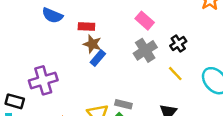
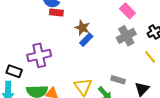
red rectangle: (86, 26) -> (56, 12), moved
gray rectangle: (123, 104) -> (118, 80), moved

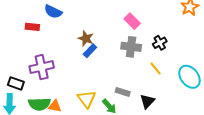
red rectangle: (56, 12) -> (32, 27), moved
gray cross: (126, 36) -> (131, 47), turned 36

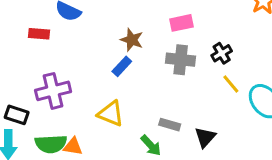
pink rectangle: (132, 21) -> (181, 23), turned -56
brown star: (86, 38) -> (132, 40), moved
yellow line: (156, 68) -> (231, 84), moved
yellow triangle: (87, 99) -> (111, 114), moved, turned -30

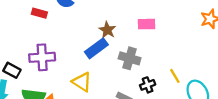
black cross: (222, 53) -> (148, 85), moved
gray cross: (181, 60) -> (130, 58), moved
blue rectangle: (122, 66) -> (96, 48), size x1.5

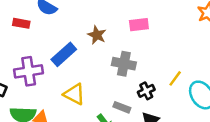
blue rectangle: (96, 48) -> (64, 54), moved
yellow line: (175, 76) -> (175, 78), turned 72

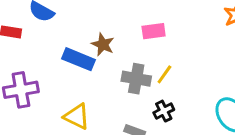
blue rectangle: (64, 54) -> (78, 59), moved, turned 65
yellow line: (175, 78) -> (164, 74), moved

